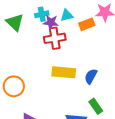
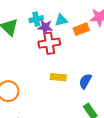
yellow rectangle: (64, 72) -> (58, 77), size x0.7

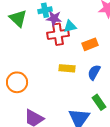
cyan triangle: (61, 20) -> (70, 26), moved
orange rectangle: (81, 29) -> (90, 44), moved

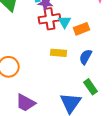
cyan triangle: (70, 26) -> (65, 22), moved, turned -48

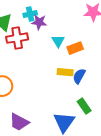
red cross: (50, 19) -> (17, 38), moved
yellow rectangle: (59, 53) -> (65, 72), moved

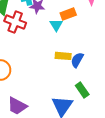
red cross: (17, 38) -> (15, 22), turned 30
orange rectangle: (75, 48) -> (68, 14), moved

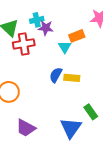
red cross: (15, 22) -> (24, 44), turned -30
blue semicircle: (77, 60) -> (56, 75), moved

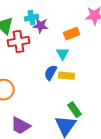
cyan triangle: (65, 47) -> (63, 54), moved
green rectangle: (91, 112) -> (75, 110), moved

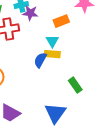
yellow rectangle: (67, 76) -> (52, 54), moved
green rectangle: (75, 110) -> (75, 85), moved

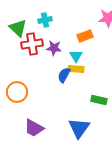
purple star: (30, 13) -> (54, 48), moved
green rectangle: (75, 85) -> (99, 100), turned -42

